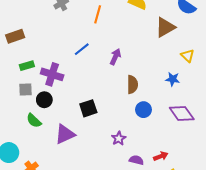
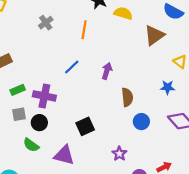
purple triangle: (65, 134) -> (64, 155), turned 45

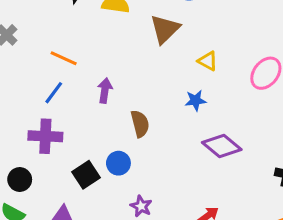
orange line: (84, 30) -> (64, 58), moved, turned -66
purple cross: (44, 96) -> (45, 136), moved
blue circle: (141, 122) -> (118, 163), moved

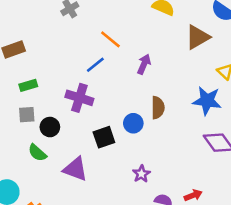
purple arrow: (105, 90) -> (144, 64), moved
blue star: (195, 100) -> (207, 101), size x1.6
blue circle: (118, 163) -> (133, 123), moved

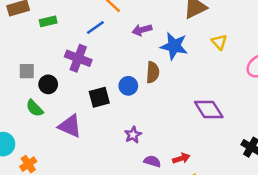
purple arrow: (144, 64) -> (142, 30), turned -132
green rectangle: (28, 85) -> (48, 21), moved
blue star: (207, 101) -> (174, 46), moved

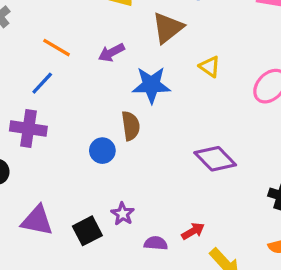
purple arrow: (142, 30) -> (111, 53), moved
black square: (99, 97) -> (87, 231), moved

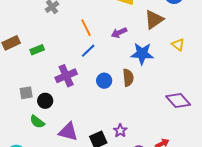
orange line: (57, 48) -> (86, 28), turned 30
blue line: (42, 83) -> (88, 51), moved
purple cross: (28, 129) -> (66, 76), turned -35
blue circle: (102, 151) -> (104, 81), moved

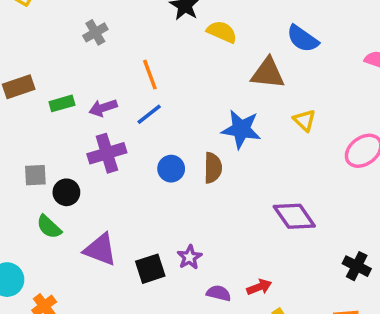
brown triangle: (154, 20) -> (268, 73), turned 35
purple arrow: (119, 33) -> (103, 108), moved

